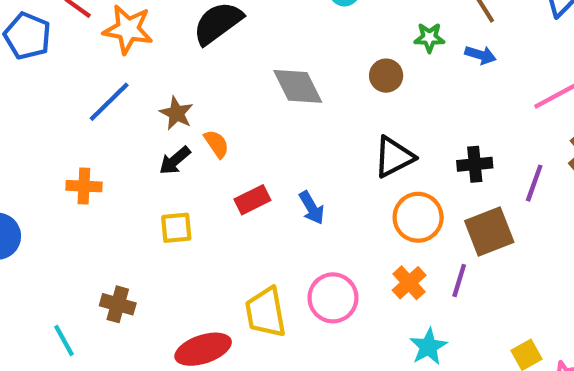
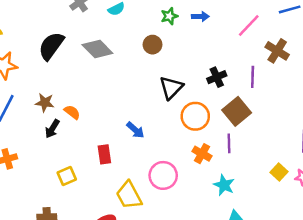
gray diamond: (298, 86) -> (97, 49), moved
red rectangle: (252, 200) -> (104, 154), moved, turned -54
yellow square: (176, 228) -> (67, 176), moved

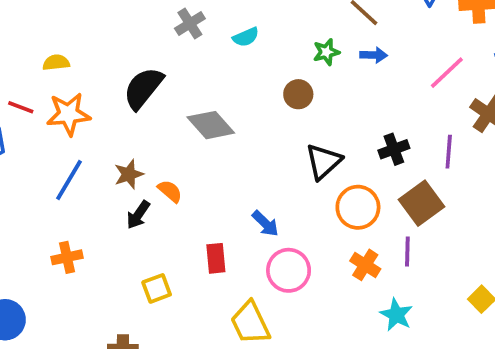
gray diamond: (97, 49) -> (211, 125), moved
brown star: (45, 103) -> (129, 174), turned -30
pink circle: (163, 175) -> (289, 270), moved

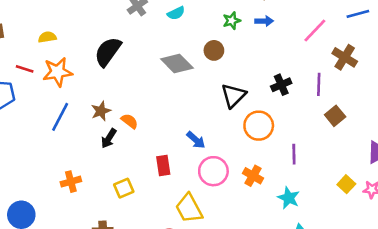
gray diamond: (211, 125) -> (177, 64), moved
brown square: (422, 203) -> (335, 116), moved, size x0.7
orange cross: (67, 257) -> (71, 182), moved
orange cross: (365, 265) -> (253, 176), moved

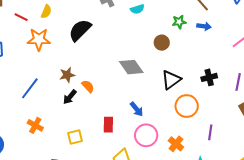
yellow semicircle: (47, 37) -> (46, 12), moved, turned 112
gray diamond: (177, 64) -> (131, 67), moved
red line: (25, 69) -> (21, 17), moved
blue line: (60, 117) -> (30, 88), moved
orange cross: (71, 182) -> (35, 125), turned 35

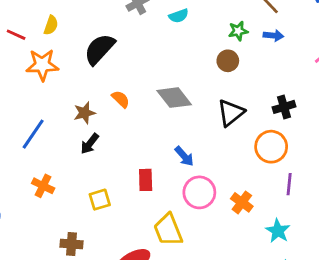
brown circle: (162, 43) -> (228, 61), moved
orange semicircle: (88, 86) -> (121, 99), moved
orange circle: (187, 106) -> (271, 147), moved

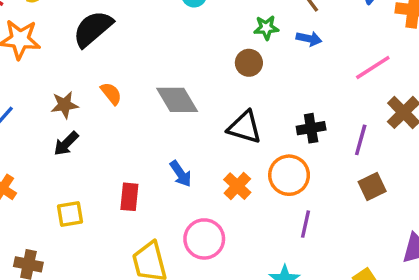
black triangle: (231, 113) -> (245, 127), turned 48
pink circle: (199, 192) -> (204, 239), moved
orange cross: (242, 202) -> (237, 186), moved

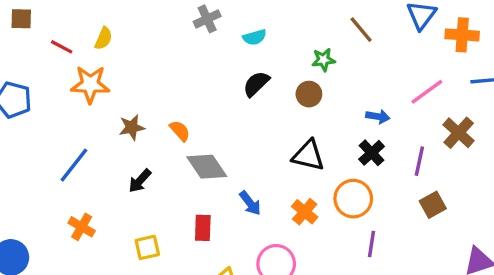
black semicircle: (93, 29) -> (256, 84), moved, size x0.7
blue arrow: (309, 39) -> (378, 116), moved
gray diamond: (177, 100) -> (207, 167), moved
brown star: (65, 105) -> (132, 127), moved
black cross: (311, 128) -> (372, 153), turned -30

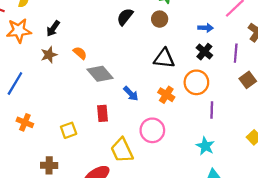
black arrow: (140, 181) -> (53, 29), moved

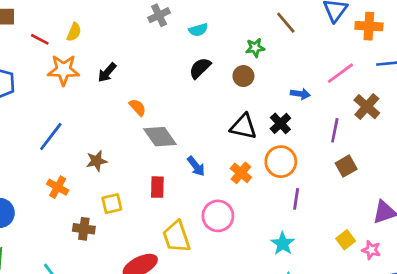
black cross: (204, 52) -> (280, 123), moved
brown star: (49, 55) -> (97, 161), moved
brown cross: (49, 165) -> (84, 229), moved

